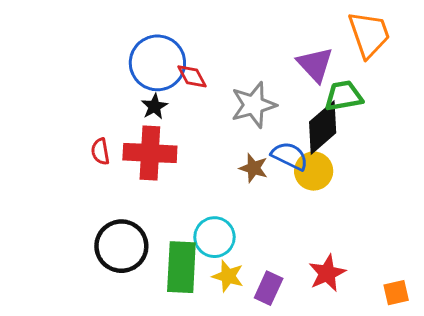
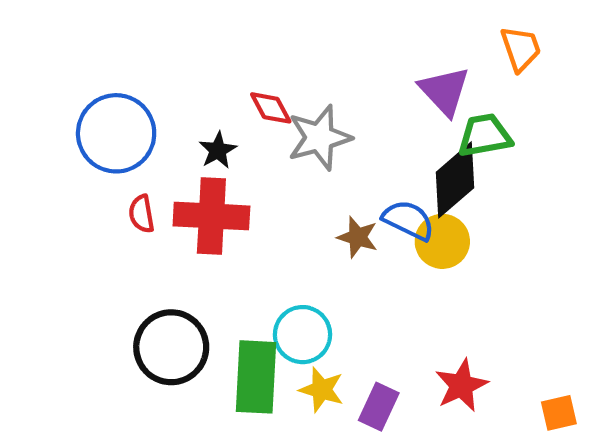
orange trapezoid: (369, 34) -> (521, 49), size x0.7
blue circle: (157, 63) -> (116, 133), moved
gray star: (254, 105) -> (319, 138), moved

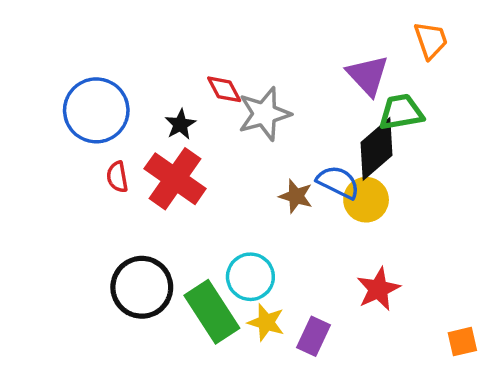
red cross: (211, 216) -> (175, 179), turned 32
green rectangle: (256, 377) -> (212, 312), turned -36
red star: (461, 385) -> (378, 289), moved

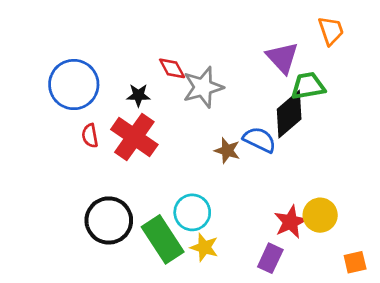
black star: (180, 124) -> (138, 95), turned 30
yellow circle: (366, 200) -> (320, 215), moved
purple rectangle: (313, 336) -> (270, 258), moved

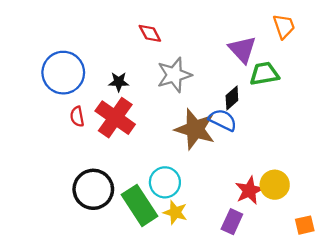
red diamond: (172, 68) -> (150, 33), moved
black diamond: (289, 114) -> (232, 98), moved, size x0.6
brown star: (227, 150) -> (195, 129), size x1.8

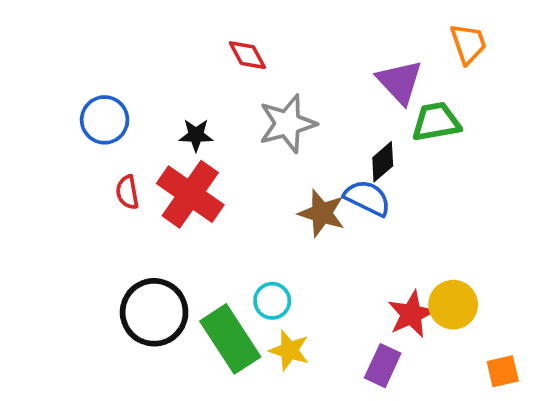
blue circle: (63, 73) -> (105, 120), size x0.7
brown star: (195, 129) -> (322, 213), size x0.7
cyan circle: (165, 182) -> (272, 301), size x0.7

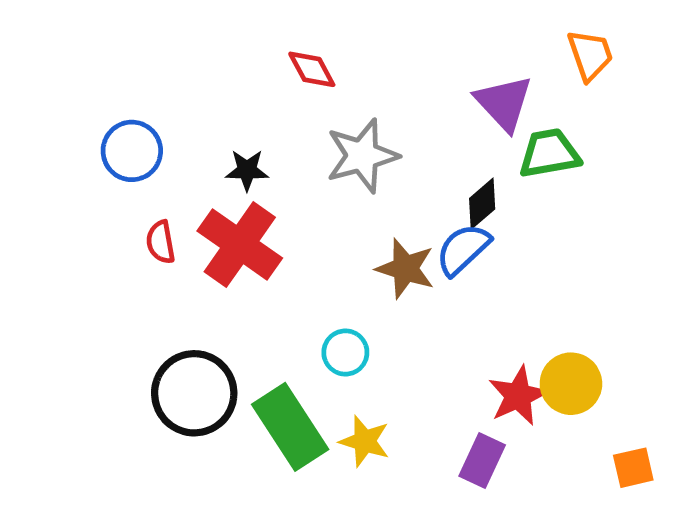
blue semicircle: (367, 198) -> (463, 249), turned -69
cyan circle: (272, 301) -> (345, 352), moved

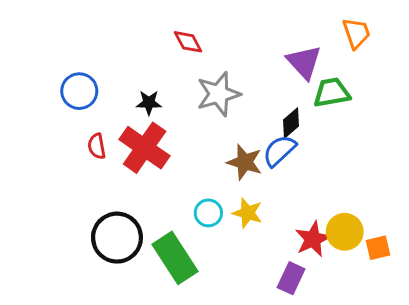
yellow star: (365, 441) -> (248, 213), moved
orange square: (633, 468) -> (378, 248), moved

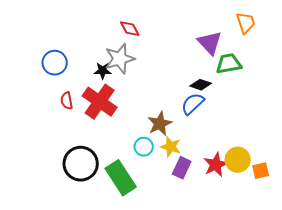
gray star: (219, 94) -> (120, 59), moved
black diamond: (291, 123) -> (201, 85), turned 60
brown star: (245, 162) -> (160, 124), moved, turned 30
purple rectangle: (291, 278) -> (182, 168), moved

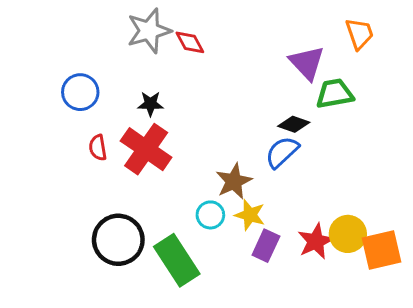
gray star: (120, 59) -> (149, 31), moved
orange square: (261, 171) -> (381, 250), size x1.6

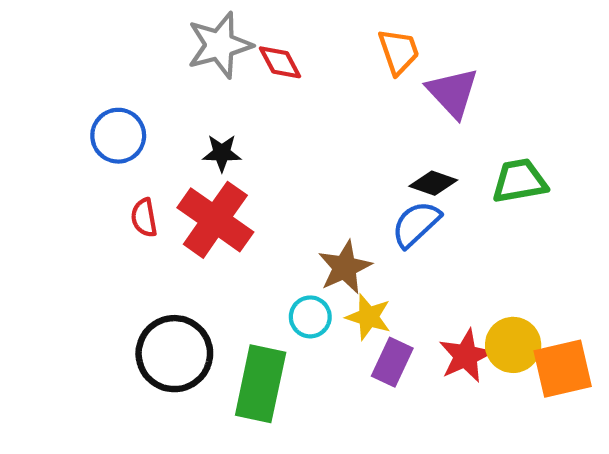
orange trapezoid: (360, 34) -> (399, 52), moved
green trapezoid: (335, 94) -> (520, 181), moved
green rectangle: (177, 260) -> (261, 384), turned 45

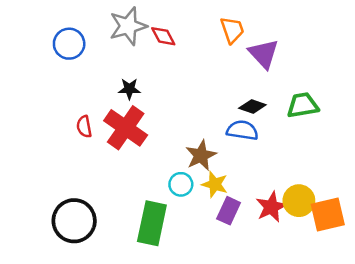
blue circle: (118, 136) -> (69, 44), moved
blue semicircle: (416, 224) -> (242, 130), turned 52
black circle: (174, 354) -> (74, 221), moved

